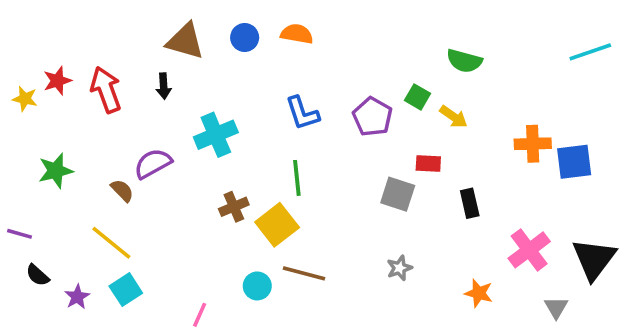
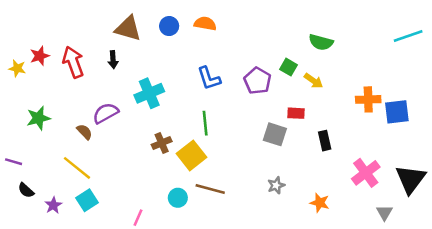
orange star: (479, 293) -> (320, 203), moved

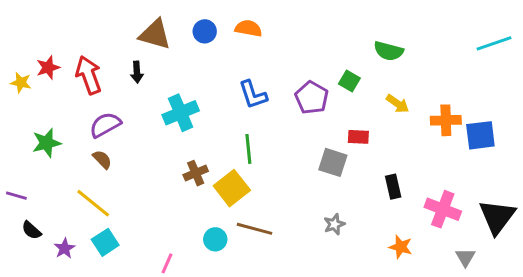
yellow arrow: (313, 81) -> (398, 104), moved
purple semicircle: (106, 113) -> (105, 125), moved
black rectangle: (325, 141) -> (393, 187), moved
pink cross: (366, 173) -> (443, 209), turned -32
orange star: (320, 203) -> (401, 247), moved

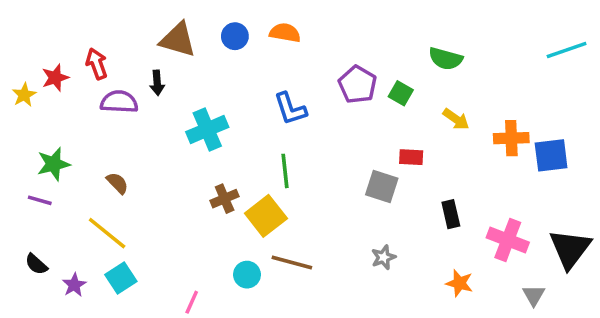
red arrow: (89, 75) -> (97, 64), moved, size x0.7
yellow star: (21, 83) -> (24, 95), turned 30
purple pentagon: (312, 98) -> (358, 85), moved
purple semicircle: (105, 125) -> (119, 102), moved, turned 32
purple line: (16, 196) -> (40, 200), moved

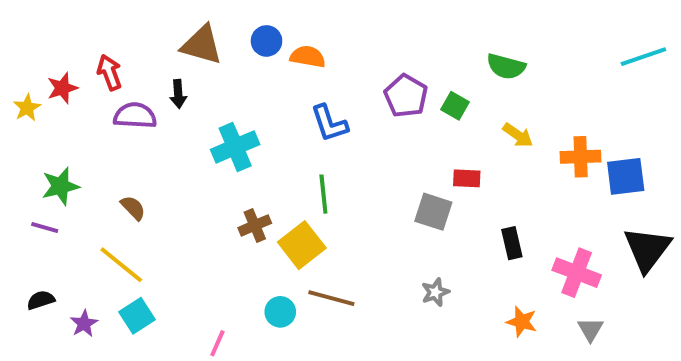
orange semicircle: (285, 33) -> (308, 57), moved
black triangle: (570, 249) -> (647, 249), moved
black semicircle: (36, 264) -> (41, 300), turned 120
gray triangle: (534, 295) -> (590, 330), moved

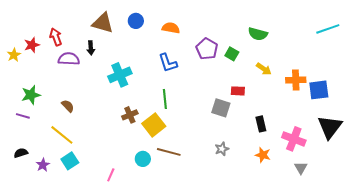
orange semicircle: (308, 57) -> (171, 28), moved
orange star: (522, 322) -> (263, 155), moved

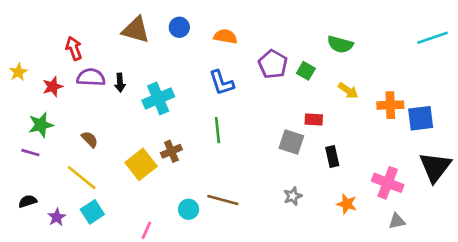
red star: (32, 45) -> (53, 87), moved
black arrow: (91, 48) -> (120, 83), moved
black rectangle: (261, 124) -> (332, 156), moved
yellow square: (154, 125) -> (141, 164), moved
gray triangle: (301, 168) -> (397, 221), turned 48

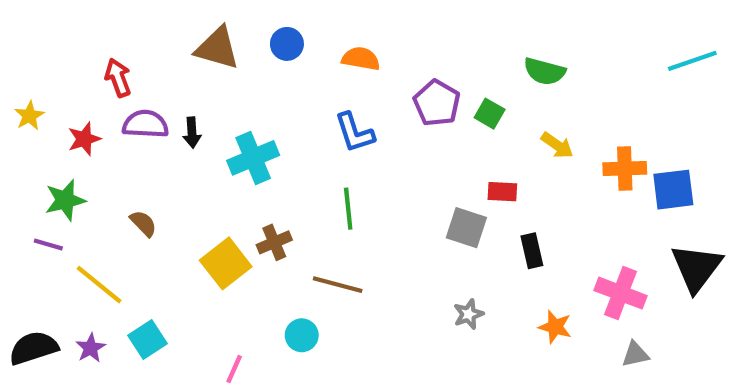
yellow line: (82, 178) -> (99, 285), moved
brown line: (223, 200) -> (338, 285), moved
black semicircle: (28, 201) -> (34, 348), moved, size x1.6

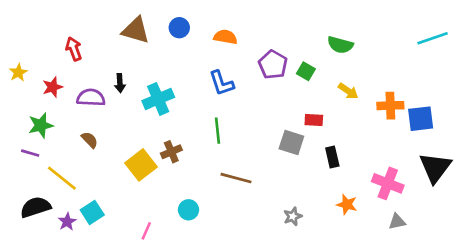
purple semicircle: (145, 124) -> (91, 98), moved
brown line: (338, 285) -> (236, 178), moved
gray star: (469, 314) -> (293, 216), moved
black semicircle: (34, 348) -> (35, 207), moved
purple star: (91, 348) -> (67, 222), moved

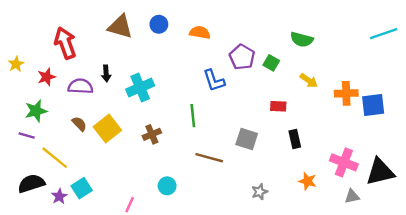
red arrow: (74, 49) -> (65, 43), size x1.5
blue L-shape: (221, 83) -> (214, 80), moved
gray square: (291, 142) -> (247, 139), moved
yellow square: (141, 165) -> (107, 128), moved
black triangle: (435, 168) -> (380, 172), moved, turned 40

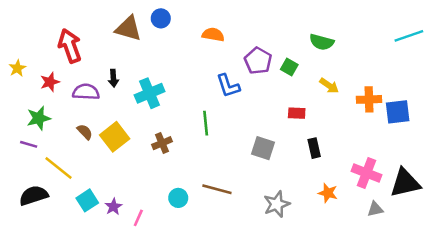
blue circle: (159, 24) -> (161, 18), moved
brown line: (209, 158) -> (217, 189), moved
gray star: (260, 192) -> (277, 204), size x1.5
purple star: (59, 196) -> (113, 207), moved

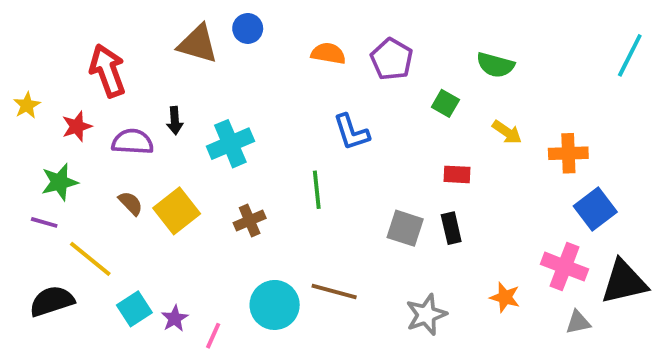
cyan line: (409, 36) -> (630, 55), turned -44
purple pentagon: (258, 61) -> (392, 59), moved
blue square: (398, 112) -> (595, 209), moved, turned -30
black rectangle: (314, 148) -> (451, 228), moved
cyan circle: (178, 198) -> (275, 305), size x1.6

